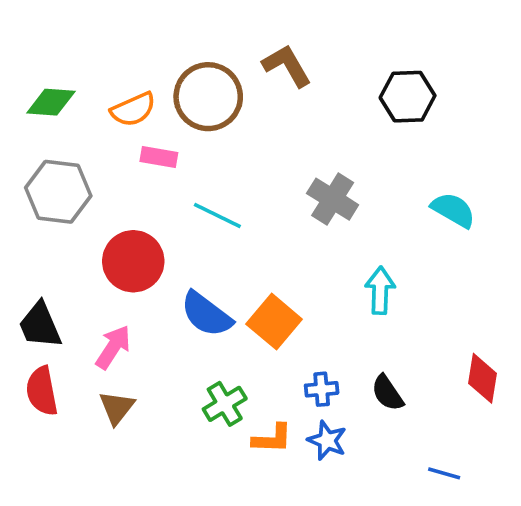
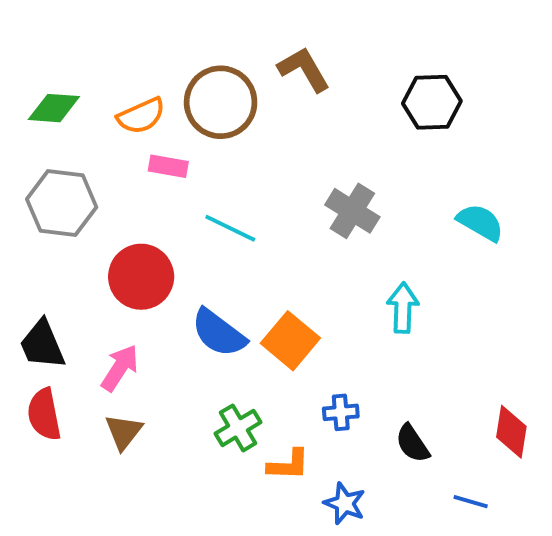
red diamond: (483, 378) -> (511, 432), moved
black semicircle: (387, 393) -> (412, 443), moved
blue star: (327, 440) -> (345, 504), moved

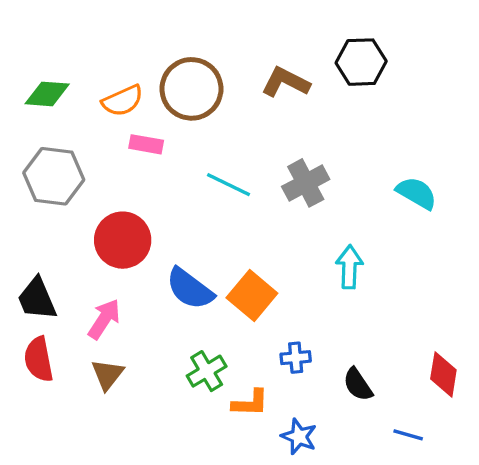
brown L-shape: (304, 69) -> (286, 82), moved, turned -33
black hexagon: (432, 102) -> (361, 62), moved
gray cross: (352, 211) -> (306, 183), turned 30
cyan line: (230, 228) -> (228, 185), moved

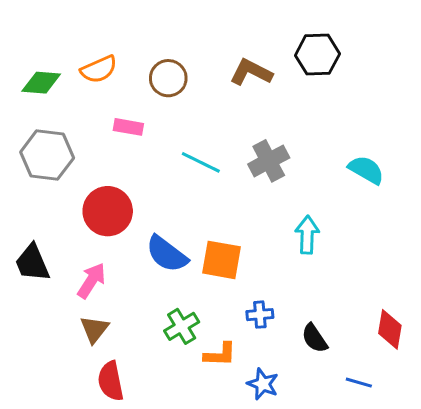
brown circle: (191, 89) -> (168, 78), size x0.7
orange semicircle: (123, 101) -> (99, 69), moved
orange square: (252, 295) -> (221, 260), turned -30
red semicircle: (39, 359) -> (111, 381), moved

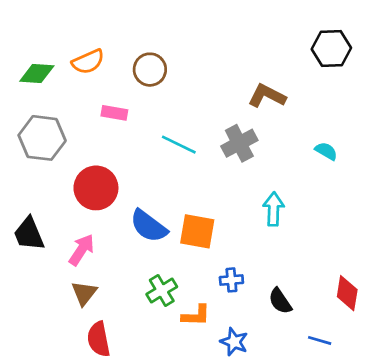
black hexagon: (317, 55) -> (331, 48), moved
brown L-shape: (251, 72) -> (267, 96), moved
cyan semicircle: (366, 170) -> (326, 151), size x0.7

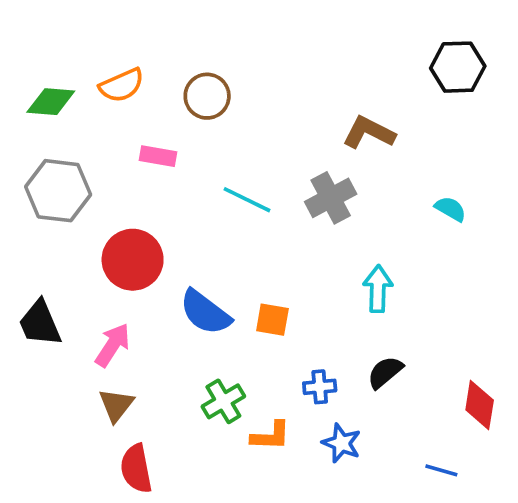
orange square: (197, 231) -> (272, 320), size x0.7
black semicircle: (280, 301) -> (385, 372), moved, turned 84
blue star: (234, 342) -> (341, 443), moved

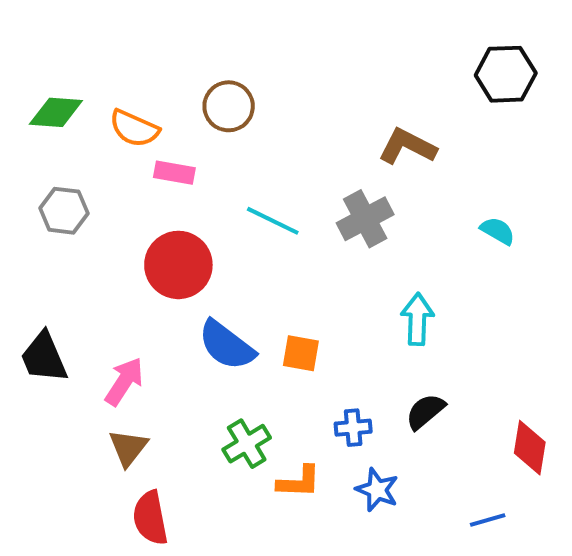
orange semicircle: (122, 85) -> (134, 128), moved, turned 48
gray hexagon: (58, 191) -> (64, 211), size x0.7
red circle: (133, 260) -> (178, 265), moved
blue line: (441, 470) -> (488, 520), turned -32

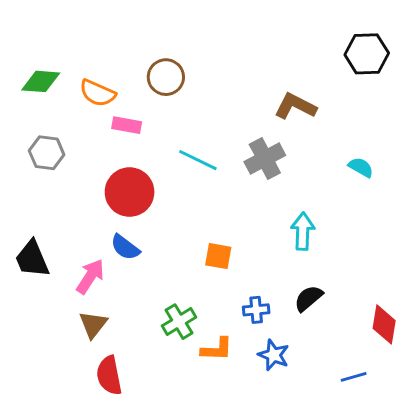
blue semicircle: (227, 345) -> (125, 247), moved, size x0.7

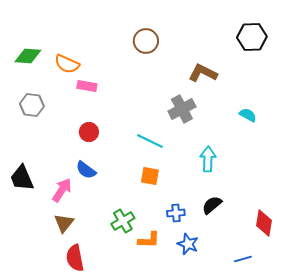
brown circle: (166, 77) -> (146, 41), moved
cyan line: (198, 160) -> (150, 141), moved
red circle: (130, 192) -> (89, 132), size x0.6

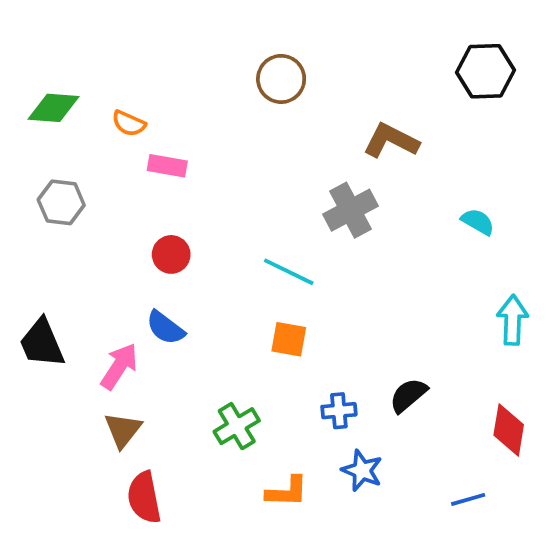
orange semicircle: (67, 64) -> (129, 123), size x0.7
cyan arrow: (208, 159) -> (513, 320), moved
orange L-shape: (149, 240) -> (287, 492), moved

